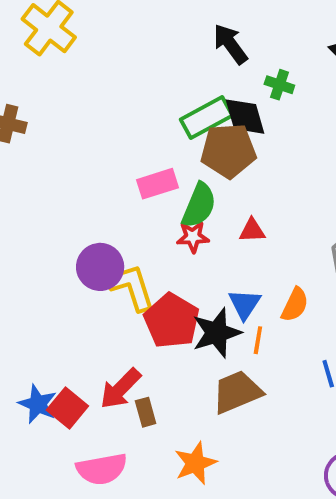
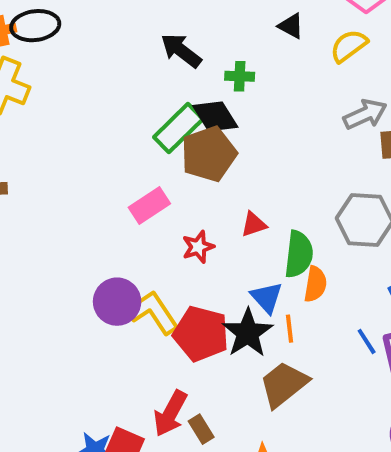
green semicircle: (199, 205) -> (299, 254), moved

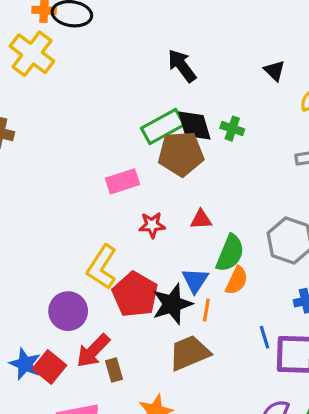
green cross: (240, 76) -> (232, 129), moved
purple circle: (117, 302) -> (68, 311), moved
yellow L-shape: (153, 312) -> (102, 267), turned -129

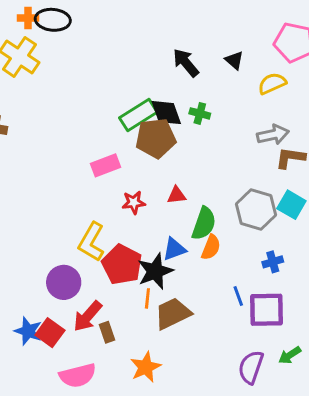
black arrow: (182, 66) -> (186, 63), moved
blue triangle: (195, 280) -> (174, 249), turned 40
orange line: (206, 310) -> (147, 298), moved

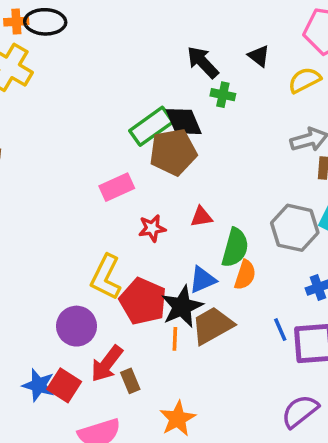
green cross: (200, 113) -> (223, 95), moved
brown trapezoid: (173, 313) -> (212, 326), moved
purple semicircle: (251, 367) -> (300, 411), turned 36

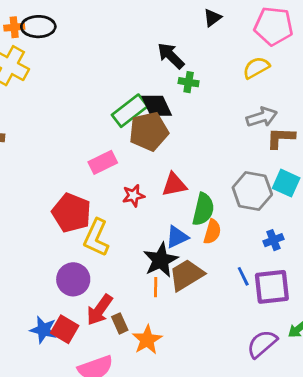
black triangle: (259, 56) -> (212, 18), moved, turned 48
red triangle: (201, 217) -> (174, 185), size x1.4
red pentagon: (143, 301) -> (71, 213), moved
orange star: (178, 419) -> (147, 340), moved

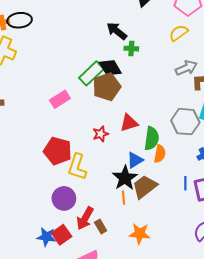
pink rectangle: (103, 162) -> (60, 99), moved
blue line: (243, 276) -> (185, 183), turned 32
red square: (65, 329) -> (62, 235), turned 30
orange star: (147, 340) -> (140, 234), moved, turned -30

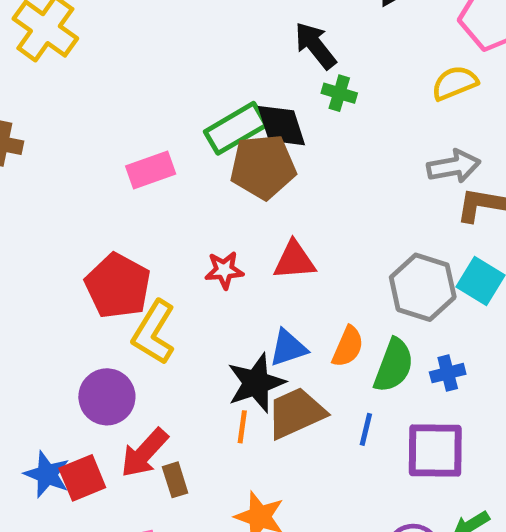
green semicircle: (152, 138) -> (394, 365), moved
blue line: (185, 183) -> (366, 429), moved

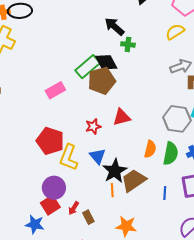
blue triangle: (288, 348) -> (98, 156), moved, turned -42
blue line: (366, 429) -> (165, 193), moved
red arrow: (144, 453) -> (74, 208), size x0.6
red square: (82, 478) -> (50, 205), moved

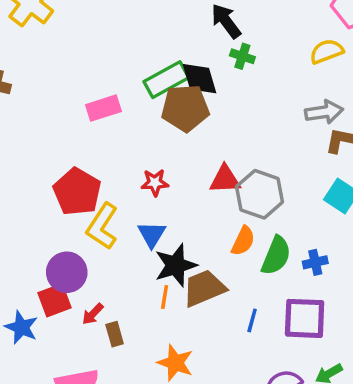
red triangle: (122, 117) -> (225, 179), moved
gray hexagon: (177, 119) -> (260, 194), moved

